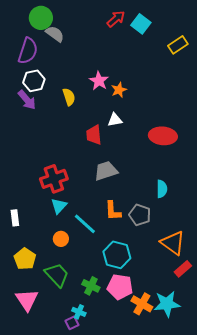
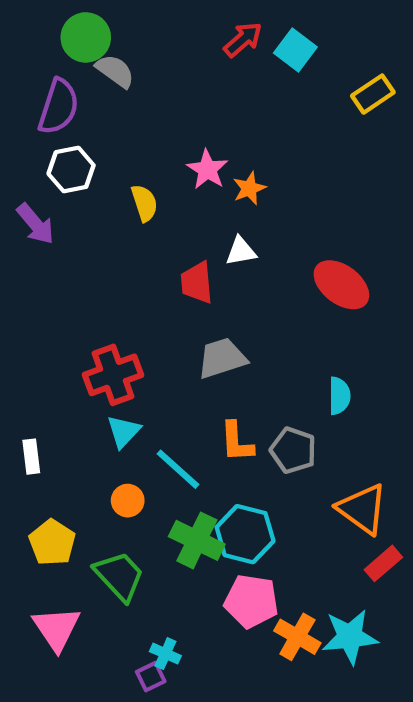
purple arrow: (27, 100) -> (35, 224), moved
red ellipse: (163, 136) -> (341, 285), turned 32
green cross: (91, 286) -> (197, 540), moved, size x1.4

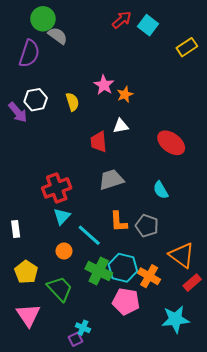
white hexagon: (71, 169) -> (36, 100), moved
cyan semicircle: (339, 396) -> (161, 190), moved, turned 150
orange cross: (297, 637) -> (149, 276), moved

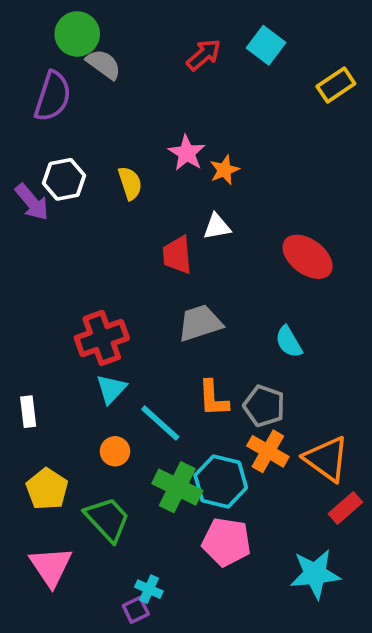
red arrow: (122, 20) -> (204, 55), moved
orange cross: (149, 276) -> (268, 451), moved

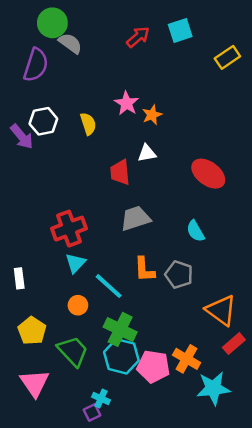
cyan square: (266, 45) -> (180, 30), turned 35
orange cross: (268, 451) -> (187, 359), moved
cyan hexagon: (221, 481) -> (121, 356), moved

